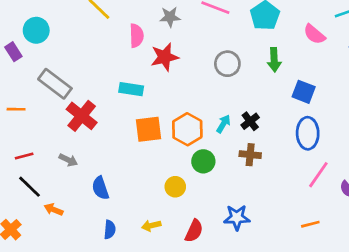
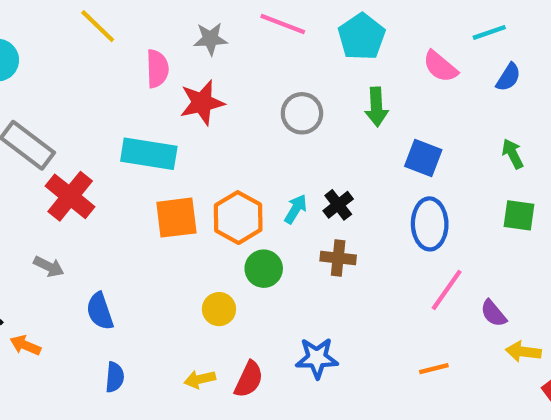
cyan rectangle: (131, 89) -> (149, 154), size x1.4
yellow arrow: (151, 226) -> (200, 379), moved

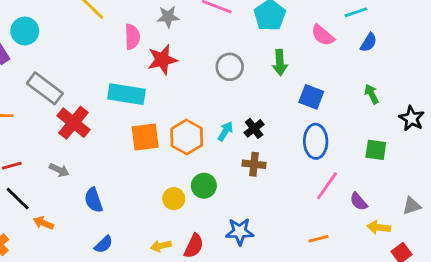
green square: (519, 215) -> (376, 150), moved
green circle: (264, 269) -> (204, 186), moved
blue semicircle: (115, 377) -> (104, 244), turned 42

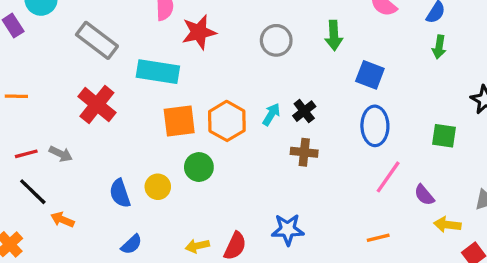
gray rectangle: (45, 88) -> (97, 40), moved
green arrow: (371, 94) -> (439, 47), moved, turned -144
gray arrow: (59, 170) -> (61, 154), moved
green circle: (204, 186) -> (199, 167), moved
yellow circle: (174, 199) -> (158, 187), moved

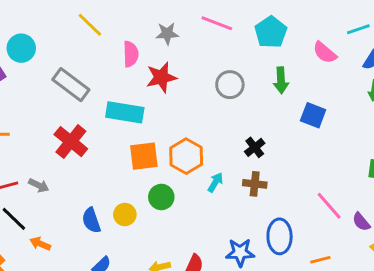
cyan arrow: (271, 114) -> (215, 182), moved
blue ellipse: (375, 126) -> (280, 236), moved
pink line: (388, 177) -> (329, 206), turned -76

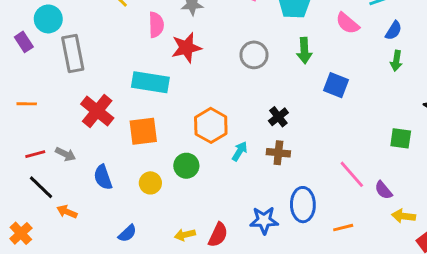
gray rectangle: (71, 85) -> (73, 53), moved, turned 42
orange square: (144, 156) -> (143, 131), moved
blue semicircle: (91, 220) -> (103, 177), moved

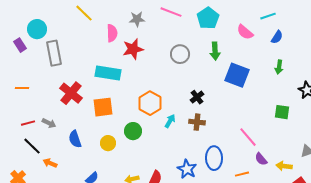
green arrow: (396, 61) -> (279, 67), moved
blue square: (336, 85) -> (237, 75), size x1.4
purple semicircle: (383, 190) -> (261, 159), moved
blue star: (264, 220) -> (187, 169), turned 30

